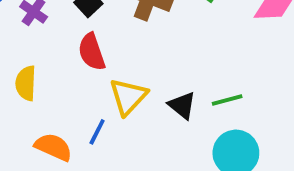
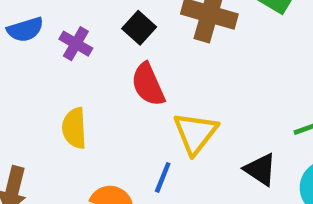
black triangle: (182, 105) -> (260, 169), moved

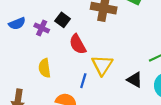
black square: (139, 28) -> (63, 20), moved
blue line: (163, 177) -> (83, 81), moved

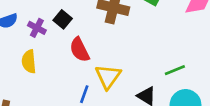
yellow semicircle: (45, 68) -> (29, 62), moved

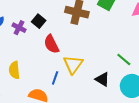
yellow semicircle: (29, 62) -> (14, 70), moved
green line: (175, 70) -> (124, 60), turned 63

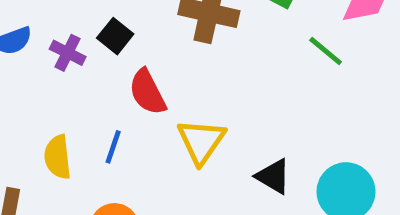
green line: (124, 60) -> (326, 51), moved
blue line: (55, 78) -> (113, 147), moved

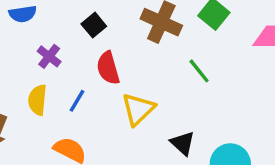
green line: (326, 51) -> (199, 71), moved
purple cross: (68, 53) -> (49, 56), moved

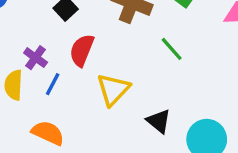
purple cross: (49, 56) -> (36, 58), moved
red semicircle: (108, 68) -> (82, 50), turned 40

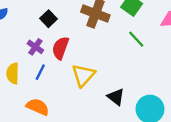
green line: (172, 49) -> (136, 39), moved
purple cross: (36, 58) -> (35, 47), moved

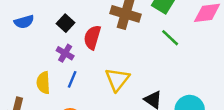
black square: (49, 19) -> (66, 23), moved
red semicircle: (60, 48) -> (92, 37), moved

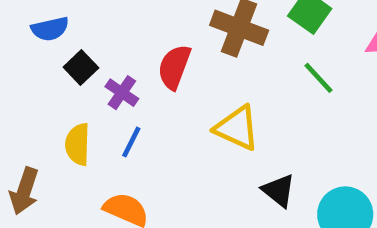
black square: (66, 23) -> (81, 68), moved
yellow triangle: (117, 79) -> (237, 128), moved, turned -48

